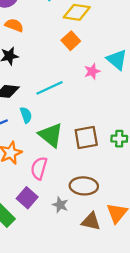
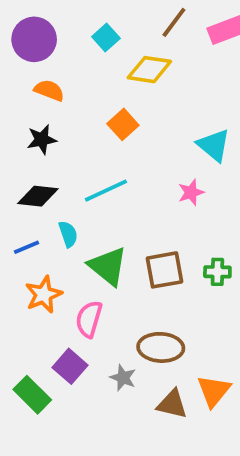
orange square: (71, 41) -> (123, 124), moved
pink star: (92, 71) -> (191, 192), moved

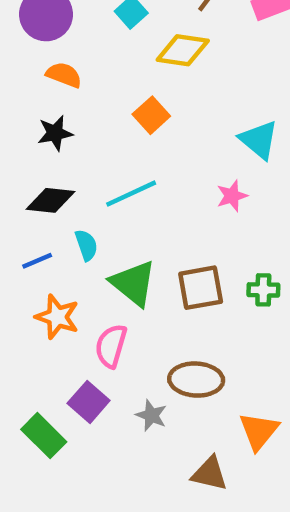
orange star: (44, 295) -> (57, 317), turned -30
brown triangle: (172, 404) -> (210, 474), moved

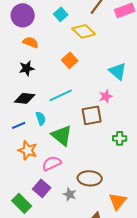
yellow diamond: (183, 50) -> (84, 31), turned 35
brown square: (201, 288) -> (92, 115), moved
pink semicircle: (111, 346) -> (52, 163), turned 48

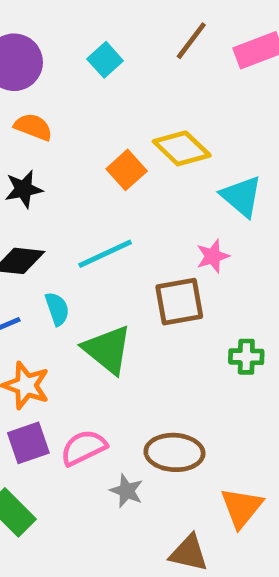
yellow diamond: (84, 31) -> (182, 148), moved
pink semicircle: (52, 163) -> (83, 448), moved
purple square: (42, 188) -> (28, 443), moved, turned 30

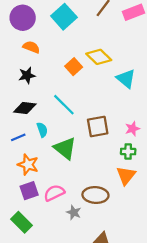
cyan square: (105, 60) -> (64, 17), size x1.6
cyan line: (105, 254) -> (64, 105), turned 70
pink star: (213, 256) -> (132, 129), moved
orange triangle: (241, 508) -> (126, 175), moved

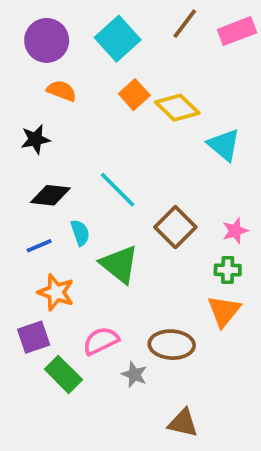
orange square: (74, 67) -> (134, 95), moved
black star: (27, 75) -> (35, 139), moved
brown square: (98, 126) -> (175, 227), turned -35
purple square: (29, 191) -> (34, 337), moved
green rectangle: (22, 222) -> (63, 374), moved

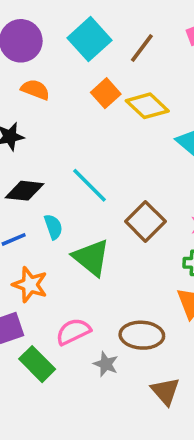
brown line: (185, 24) -> (142, 48), moved
brown triangle: (183, 423) -> (165, 391), moved, turned 36

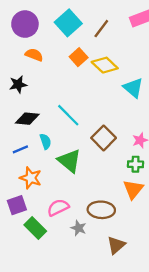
brown triangle: (165, 391) -> (116, 245), turned 30

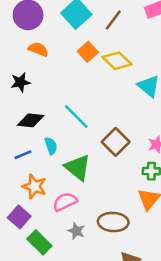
purple square: (17, 205) -> (19, 217), turned -30
pink semicircle: (58, 208) -> (65, 202), moved
gray star: (79, 228) -> (76, 231), moved

